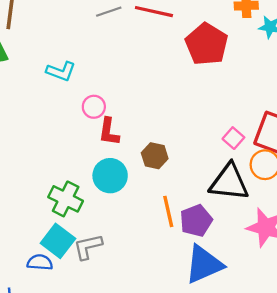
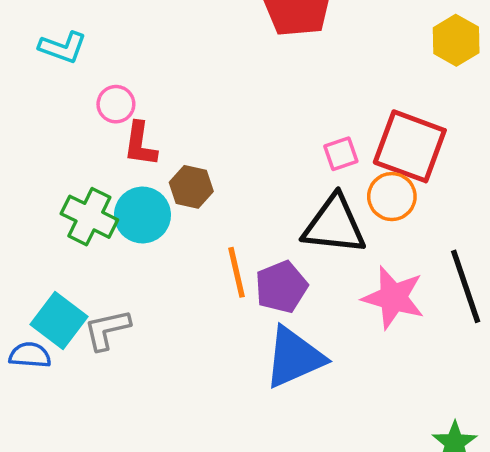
pink square: (233, 138) -> (341, 154), turned 30
brown hexagon: (155, 156) -> (191, 187), moved
green cross: (66, 199) -> (89, 217), moved

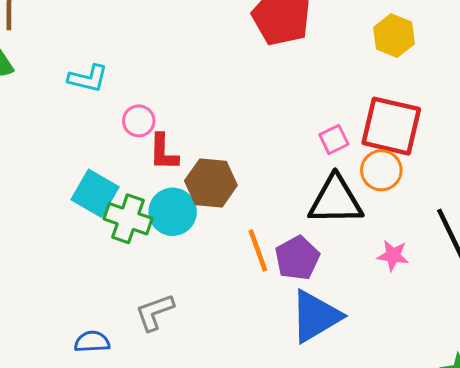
yellow hexagon: (456, 40) -> (394, 36), moved
brown hexagon: (191, 187) -> (211, 183), size x1.4
pink star: (393, 298) -> (393, 255), size x0.6
cyan square: (59, 320) -> (95, 193), moved

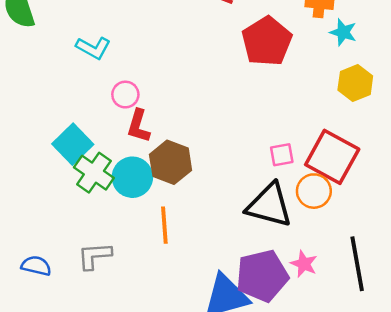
orange line: (258, 250) -> (164, 225), moved
purple pentagon: (297, 258) -> (262, 276), moved, size x1.4

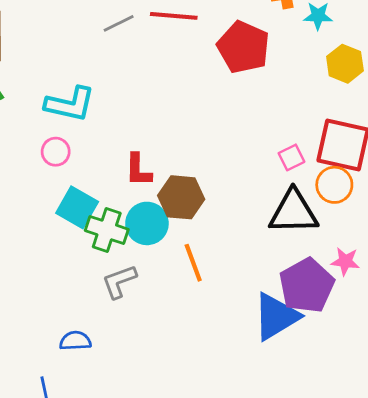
cyan L-shape: (93, 48) -> (70, 104), size x1.4
pink circle: (125, 95) -> (56, 152), moved
gray L-shape: (94, 256) -> (119, 282), moved

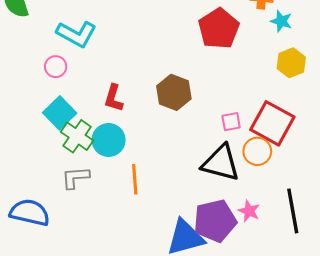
brown hexagon: (181, 197) -> (174, 92), moved
blue semicircle: (75, 341) -> (30, 213), size x1.6

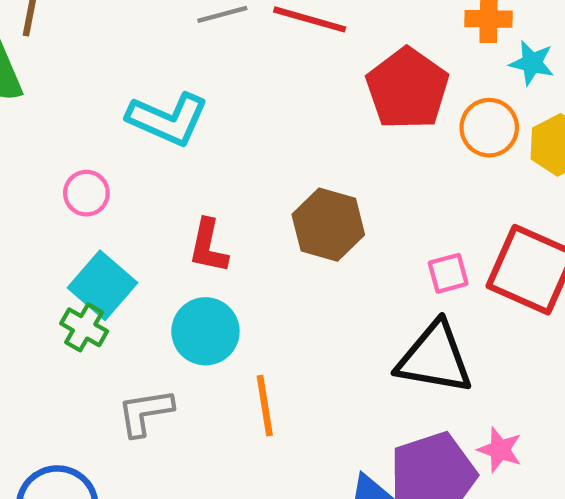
cyan L-shape: (77, 34) -> (168, 119), moved
green cross: (77, 136) -> (84, 327), moved, size x0.7
orange circle: (257, 151) -> (489, 128), moved

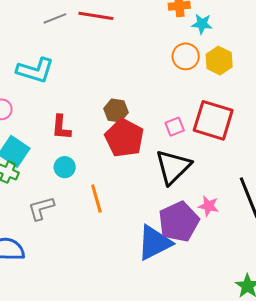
red pentagon: (407, 89) -> (124, 138), moved
brown hexagon: (328, 225) -> (116, 111), size x0.7
cyan circle: (205, 331) -> (65, 167), size x0.7
black triangle: (435, 358) -> (173, 167), turned -48

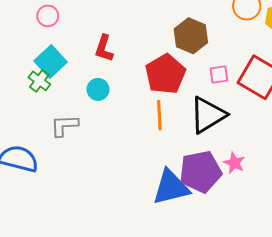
brown hexagon: (116, 111) -> (191, 36), moved, size x1.4
orange line: (96, 199) -> (159, 115), moved

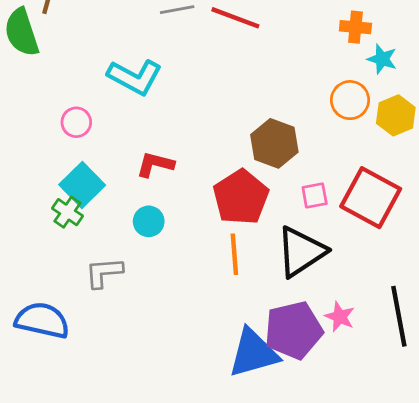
red L-shape: (104, 48) -> (155, 164), turned 88

